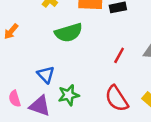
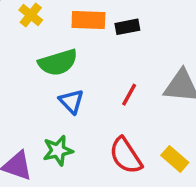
blue triangle: (46, 75) -> (71, 101), moved

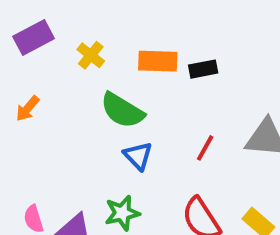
green semicircle: (58, 62) -> (122, 110), turned 48

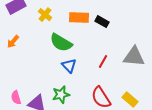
black rectangle: (203, 69) -> (102, 22), turned 40

